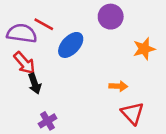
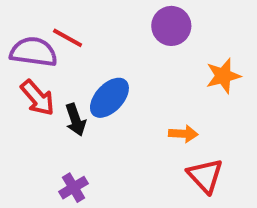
blue ellipse: (71, 45) -> (109, 98), moved
black arrow: (35, 84) -> (76, 120), moved

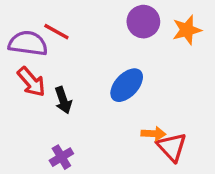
orange star: (223, 76) -> (187, 30), moved
blue ellipse: (109, 98) -> (127, 85), moved
orange arrow: (183, 134) -> (153, 134), moved

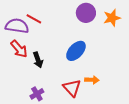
red triangle: (172, 147) -> (72, 88), moved

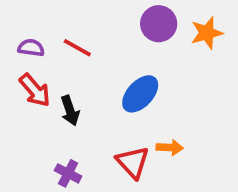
red line: (34, 19) -> (77, 48), moved
purple semicircle: (17, 26) -> (31, 48), size x0.6
purple cross: (37, 94) -> (68, 173), turned -32

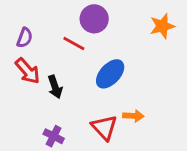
purple circle: (159, 24) -> (94, 19), moved
purple semicircle: (31, 48) -> (25, 38), turned 102
red line: (77, 48) -> (74, 43), moved

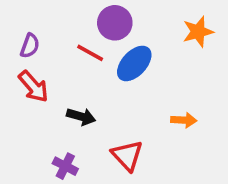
blue ellipse: (110, 74) -> (134, 63), moved
black arrow: (55, 87) -> (81, 117), moved, turned -55
orange arrow: (133, 116) -> (184, 120), moved

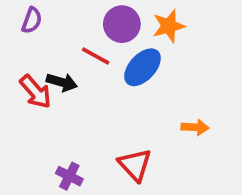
orange star: (198, 32) -> (169, 26), moved
purple semicircle: (30, 46) -> (32, 20), moved
black arrow: (81, 117) -> (62, 82), moved

